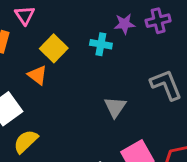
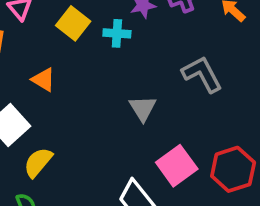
yellow square: (54, 48) -> (73, 23), moved

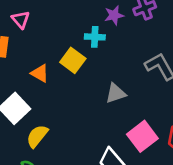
yellow square: (73, 23) -> (73, 60), moved
gray triangle: (143, 108) -> (116, 93), turned 45

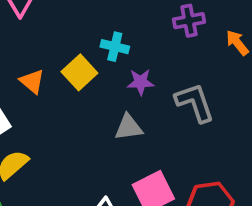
purple star: (114, 15) -> (141, 82), moved

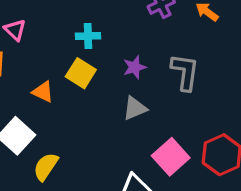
cyan cross: (115, 47) -> (88, 36), moved
gray L-shape: (195, 103) -> (185, 72), turned 42

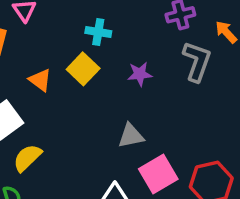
gray L-shape: (185, 72) -> (197, 61), moved
gray triangle: (135, 108) -> (131, 136), moved

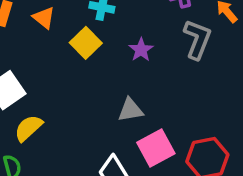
purple star: (140, 74) -> (141, 50), turned -30
orange triangle: (40, 80) -> (44, 18), moved

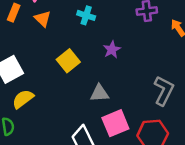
gray L-shape: (197, 39) -> (164, 91), moved
yellow square: (86, 43) -> (68, 61), moved

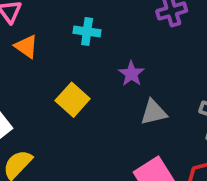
gray triangle: (99, 93) -> (154, 112), moved

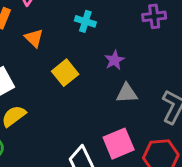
orange triangle: (26, 46) -> (34, 38), moved

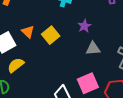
orange triangle: (34, 38) -> (28, 32), moved

